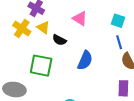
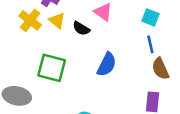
black semicircle: (59, 40) -> (81, 28), moved

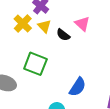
blue semicircle: (107, 64) -> (78, 87), moved

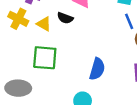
yellow triangle: (44, 26) -> (44, 24), moved

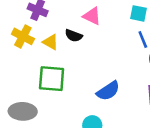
blue semicircle: (97, 69) -> (108, 91), turned 40

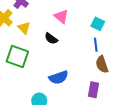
black semicircle: (74, 36) -> (51, 39), moved

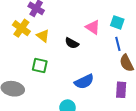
pink triangle: (61, 16) -> (93, 27), moved
green square: (17, 56) -> (40, 65), size x0.7

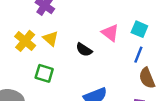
yellow cross: (21, 28) -> (25, 41), moved
blue line: (118, 44) -> (138, 55), turned 32

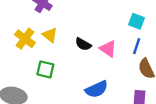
pink triangle: (110, 33) -> (108, 49), moved

